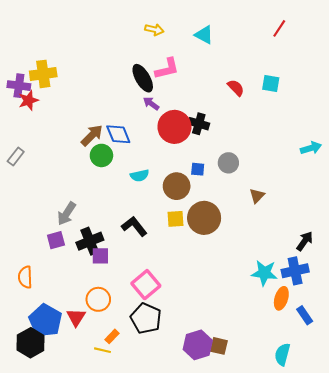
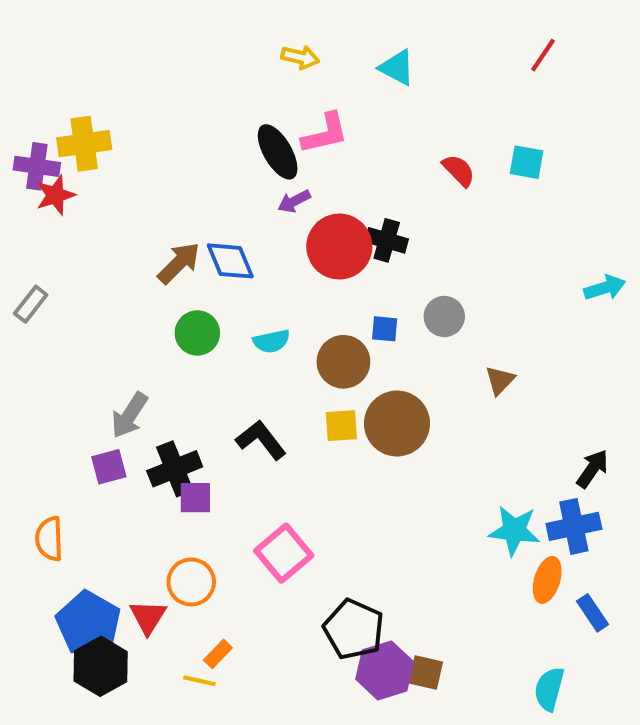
purple arrow: (151, 104) -> (294, 201), turned -63
green circle: (101, 155) -> (197, 333), moved
black pentagon: (146, 318) -> (354, 629), moved
black hexagon: (31, 343) -> (101, 666), moved

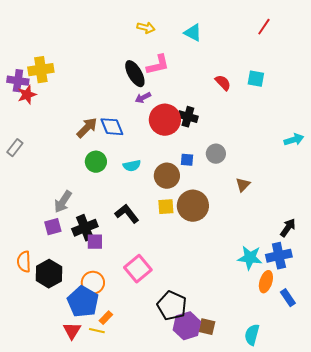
red triangle: (148, 617) -> (72, 331), moved
blue pentagon: (88, 623) -> (83, 302), moved
black hexagon: (101, 666) -> (49, 274), moved
cyan semicircle: (549, 689) -> (252, 335), moved

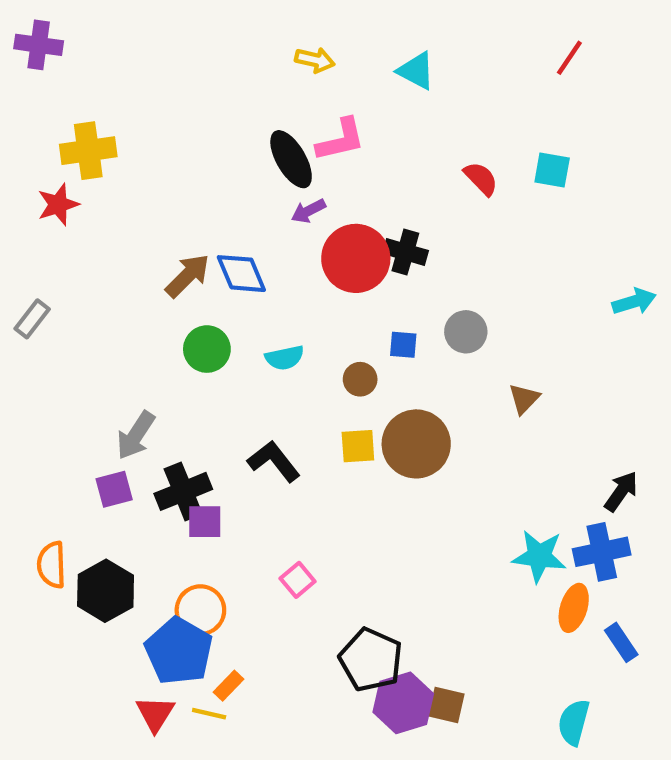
purple cross: (18, 81) -> (39, 45), moved
brown circle: (167, 176) -> (360, 379), size x0.6
pink square: (138, 269) -> (298, 580), size x0.6
cyan semicircle: (252, 335) -> (574, 722), moved

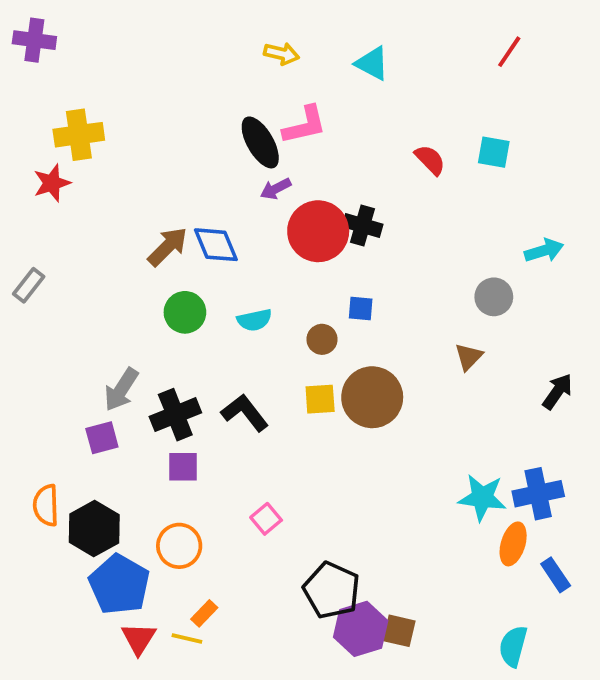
cyan arrow: (634, 302) -> (544, 251), moved
gray circle: (466, 332) -> (494, 297), moved
black cross: (183, 491) -> (175, 415), moved
black arrow: (621, 491) -> (557, 391), moved
blue pentagon: (179, 651) -> (119, 584), moved

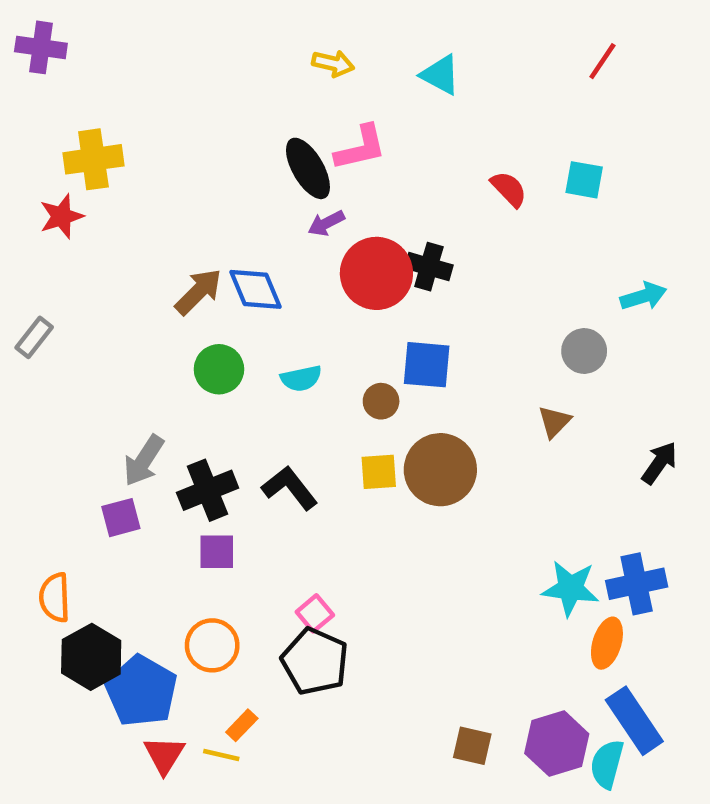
blue square: (361, 308) -> (427, 365), size x1.6
black hexagon: (94, 528) -> (91, 657), moved
blue rectangle: (556, 575) -> (634, 721), moved, size x1.6
black pentagon: (332, 590) -> (315, 661), moved
purple hexagon: (361, 629) -> (557, 744), moved

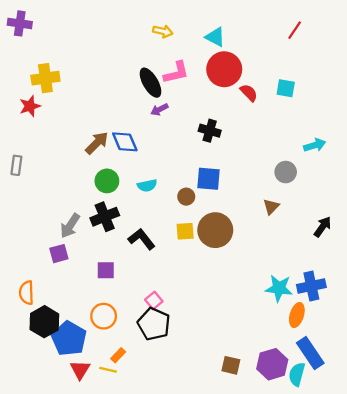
red circle: (376, 273) -> (224, 69), moved
gray rectangle: (34, 337) -> (16, 165), turned -30
black cross: (208, 490) -> (105, 217), moved

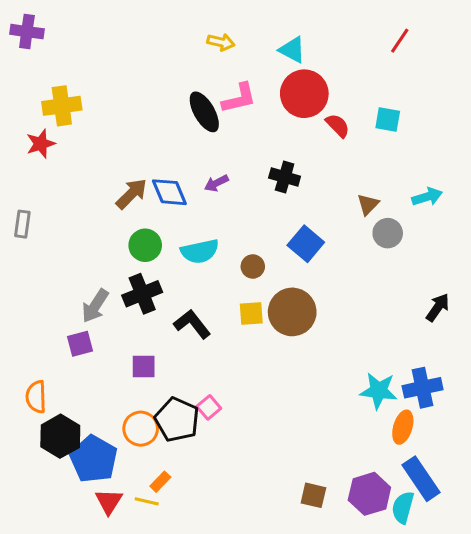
purple arrow: (159, 109) -> (216, 183), moved
blue square: (209, 179) -> (306, 244), moved, turned 35
cyan semicircle: (147, 185) -> (200, 251), size x1.4
brown triangle: (271, 207) -> (368, 204), moved
black pentagon: (154, 324) -> (177, 420), moved

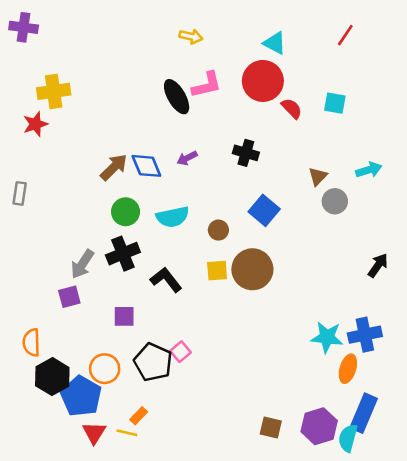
cyan triangle: (292, 50) -> (275, 43), moved
orange circle: (141, 429) -> (105, 369), moved
blue rectangle: (421, 479) -> (364, 413), turned 57

